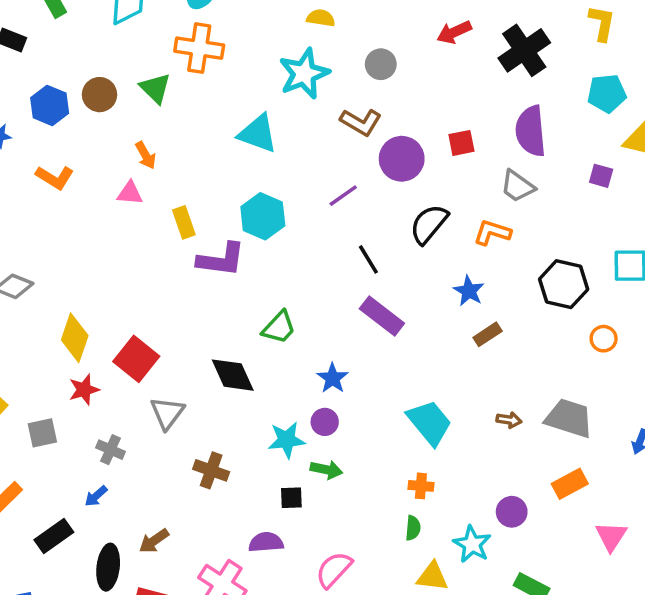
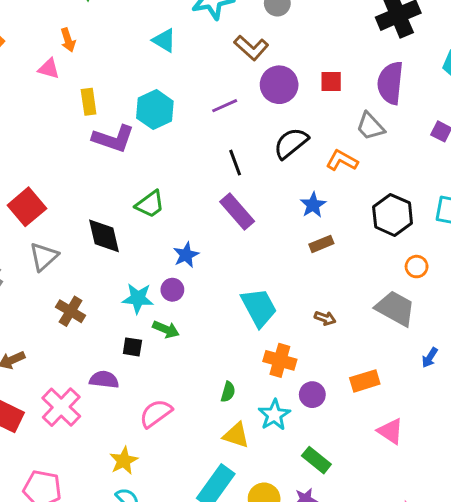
cyan triangle: (258, 134) -> (164, 40), size x0.7
gray trapezoid: (569, 418) -> (395, 308), moved
orange cross: (421, 486) -> (280, 360), moved, size x1.5
pink triangle: (611, 536) -> (390, 431), turned -40

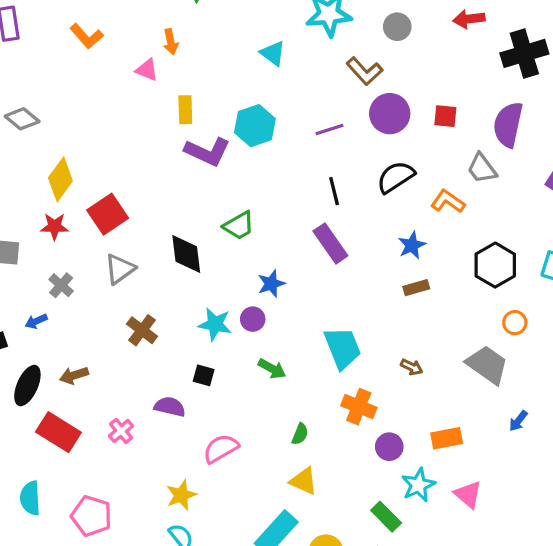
green arrow: (166, 329) -> (272, 369), moved
pink cross: (61, 407) -> (121, 431), size x0.6
cyan star: (274, 415) -> (418, 485), moved

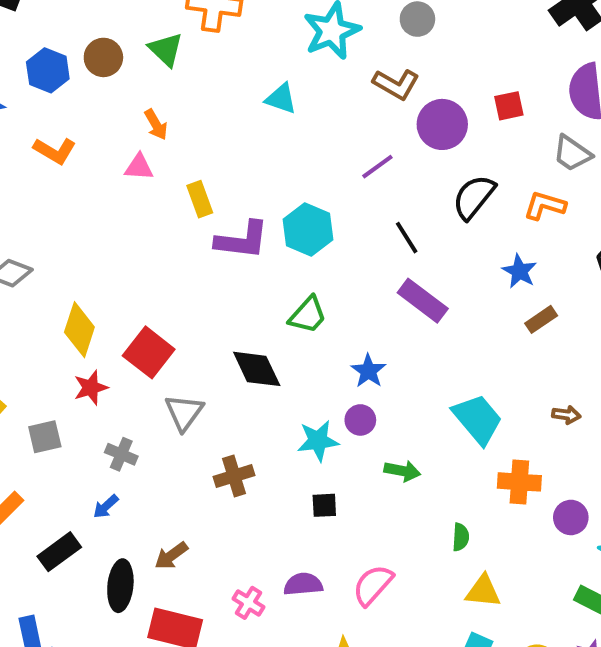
cyan hexagon: (255, 126) -> (308, 230), moved
brown cross: (142, 330) -> (234, 476), turned -36
purple semicircle: (170, 407) -> (303, 584), moved

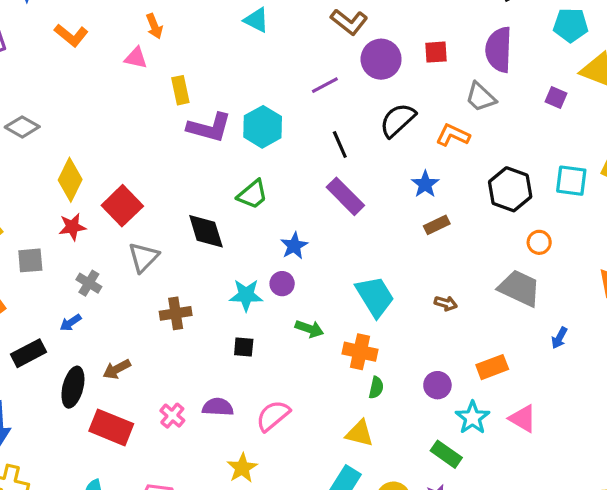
orange cross: (519, 482) -> (360, 352), moved
green semicircle: (461, 537) -> (376, 388), moved

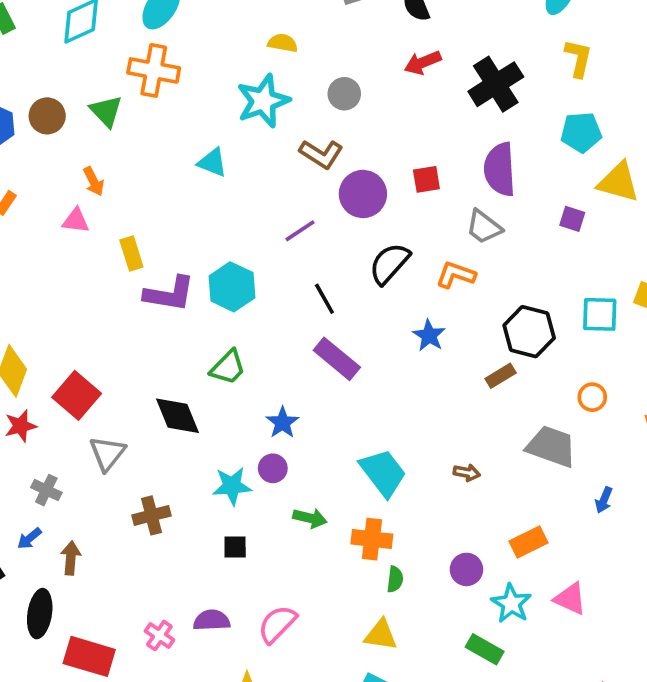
brown rectangle: (437, 225) -> (501, 376), moved
orange circle: (539, 242) -> (592, 397), moved
brown arrow: (117, 369) -> (71, 558), moved, turned 128

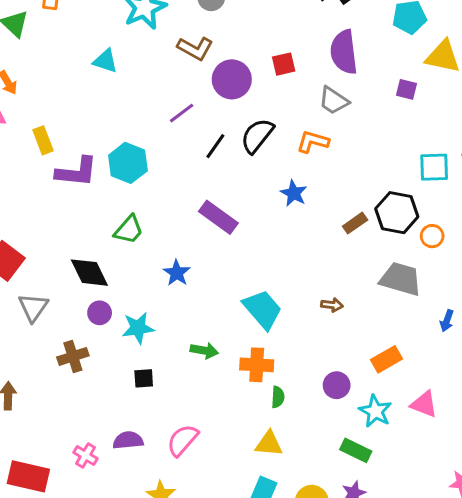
black line: (324, 299) -> (215, 146), moved, turned 68
black hexagon: (529, 332) -> (397, 213), moved
purple circle: (273, 468) -> (100, 313), moved

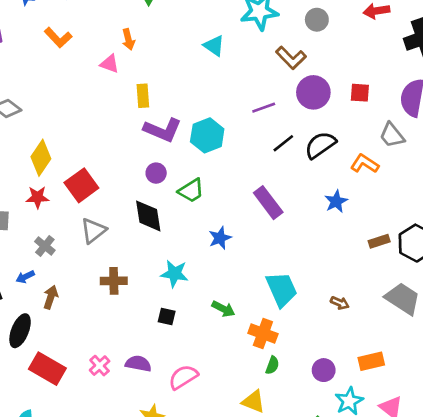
purple circle: (100, 313) -> (156, 173), moved

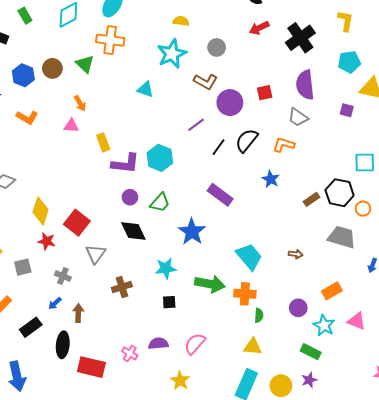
red star: (37, 197) -> (47, 241), turned 30
blue star: (220, 238) -> (192, 232), size x1.5
green arrow: (223, 309) -> (210, 284), size x1.6

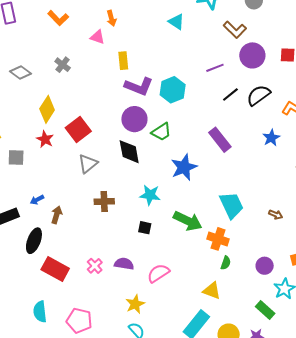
purple circle: (130, 197) -> (134, 119), size x1.6
gray cross: (63, 276) -> (63, 65), moved

